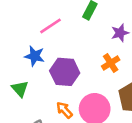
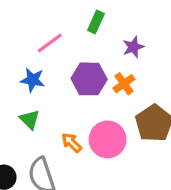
purple hexagon: (65, 72) -> (89, 79), moved
green triangle: (20, 89) -> (30, 119), moved

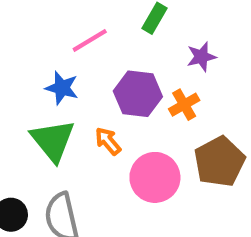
green triangle: (30, 119) -> (53, 140), size x1.6
orange arrow: (72, 143) -> (108, 141), moved

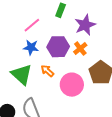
purple star: (201, 57) -> (85, 25), size x1.5
blue star: (62, 88) -> (31, 47), moved

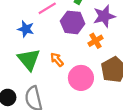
blue star: (31, 47) -> (26, 29), moved
purple hexagon: (58, 47) -> (73, 22), moved

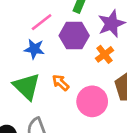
blue star: (26, 29) -> (34, 49), moved

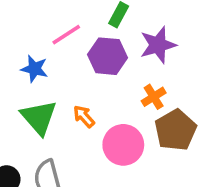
blue star: (34, 49) -> (34, 69), moved
orange cross: (105, 54) -> (154, 97), moved

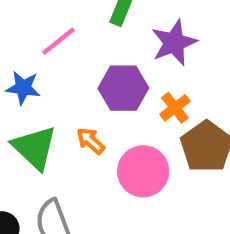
purple hexagon: (108, 56) -> (123, 88), moved

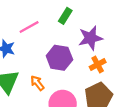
orange cross: (175, 108) -> (98, 65), moved

